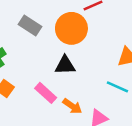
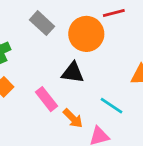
cyan line: (117, 87) -> (112, 106), moved

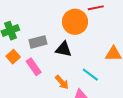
gray rectangle: (42, 23) -> (38, 42), moved, turned -60
pink rectangle: (47, 99) -> (34, 67), moved

